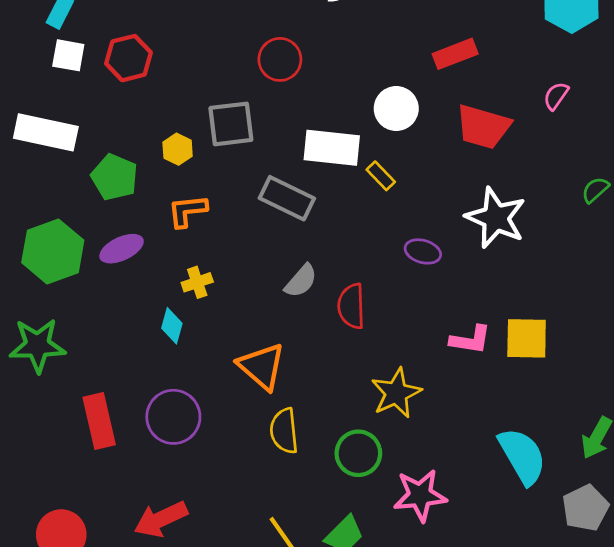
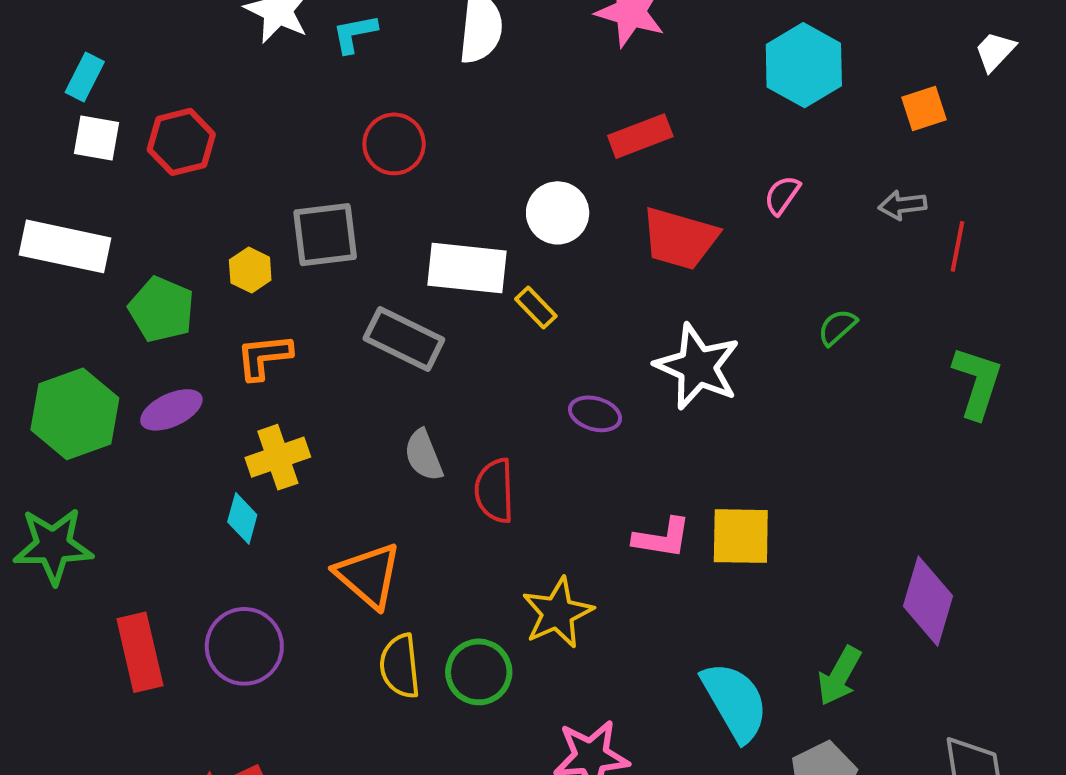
gray semicircle: (301, 281) -> (424, 455), turned 117
yellow cross: (197, 282) -> (278, 457), size x1.4
green circle: (358, 453) -> (479, 672), moved

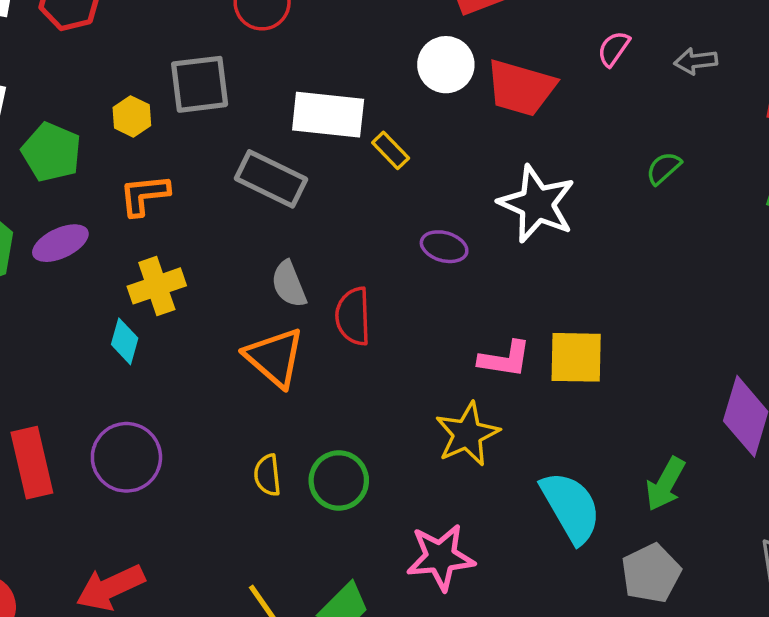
gray arrow: (902, 205) -> (696, 61), moved
white circle: (558, 213) -> (446, 65), moved
orange triangle: (368, 575) -> (275, 357), moved
yellow star: (558, 613) -> (467, 434), moved
yellow semicircle: (400, 666) -> (267, 475), size x0.7

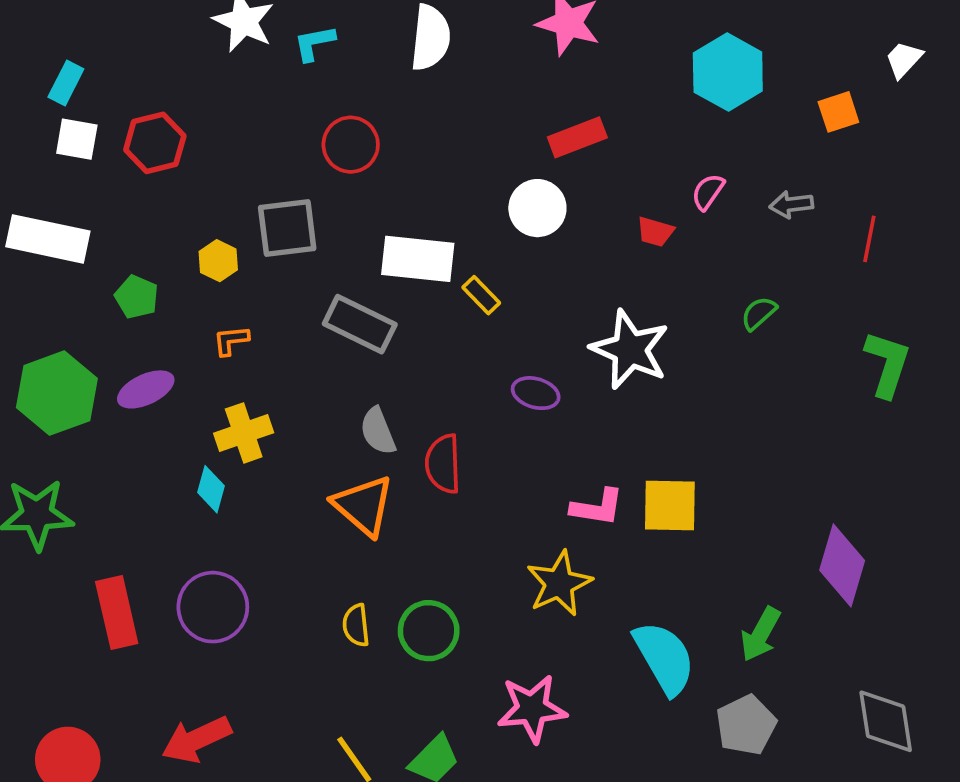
red trapezoid: (521, 88) -> (655, 232), moved, size x0.5
green pentagon: (51, 152) -> (137, 297), size x0.7
orange L-shape: (144, 195) -> (231, 340), size x0.7

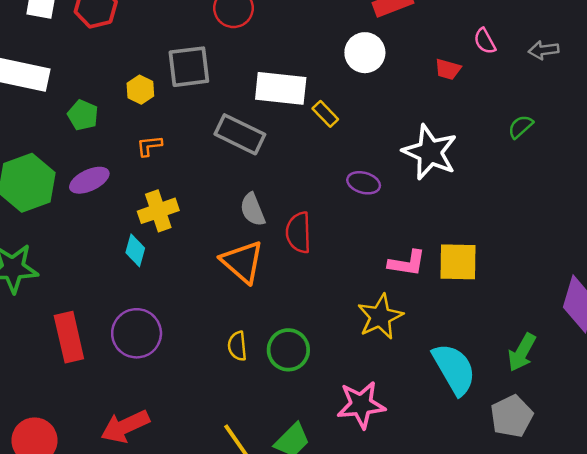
pink semicircle: (708, 192) -> (485, 41), turned -64

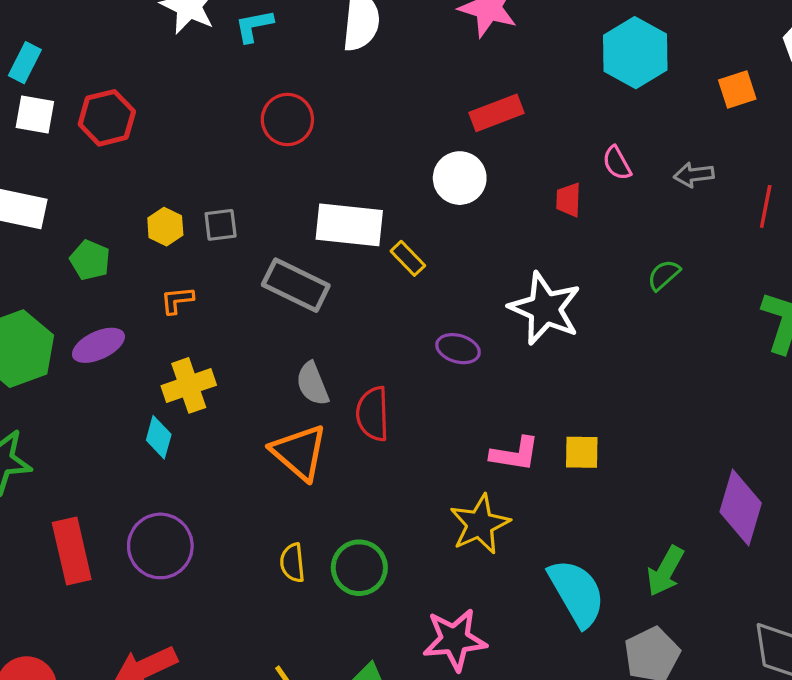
gray square: (189, 67) -> (221, 225), moved, size x0.6
red trapezoid: (448, 69) -> (568, 200), turned 76
yellow square: (458, 262) -> (582, 452), size x0.7

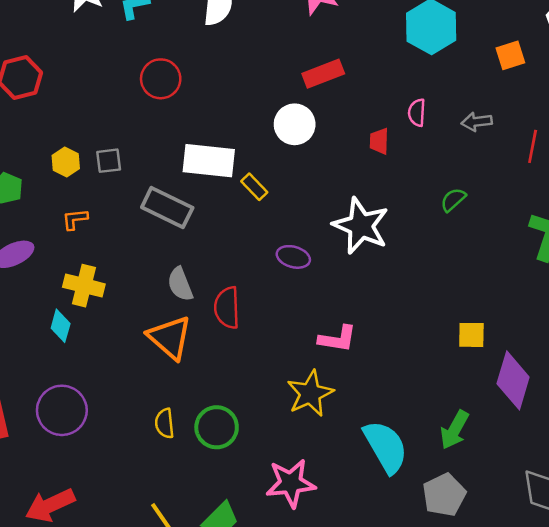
pink semicircle: (617, 163) -> (417, 113), turned 32
yellow cross: (189, 385) -> (84, 286), turned 33
yellow square: (582, 452) -> (471, 335), moved

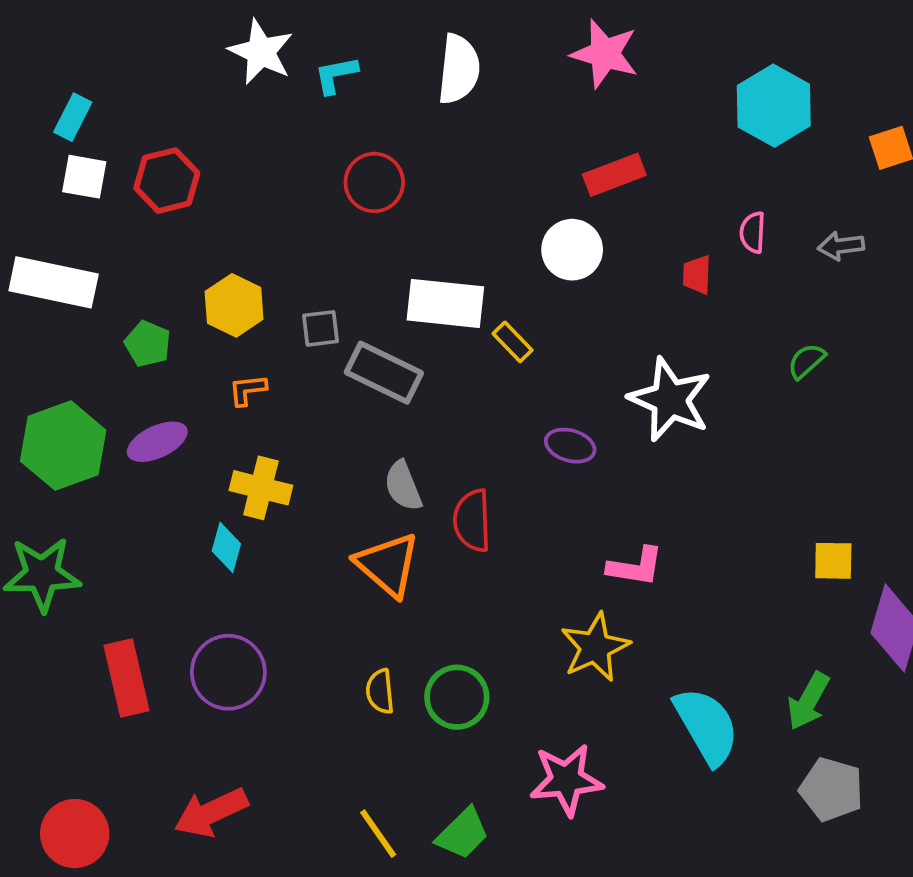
gray square: (109, 161) -> (321, 328), moved
yellow hexagon: (66, 162) -> (234, 305), size x1.4
gray pentagon: (444, 495) -> (831, 789), moved, turned -30

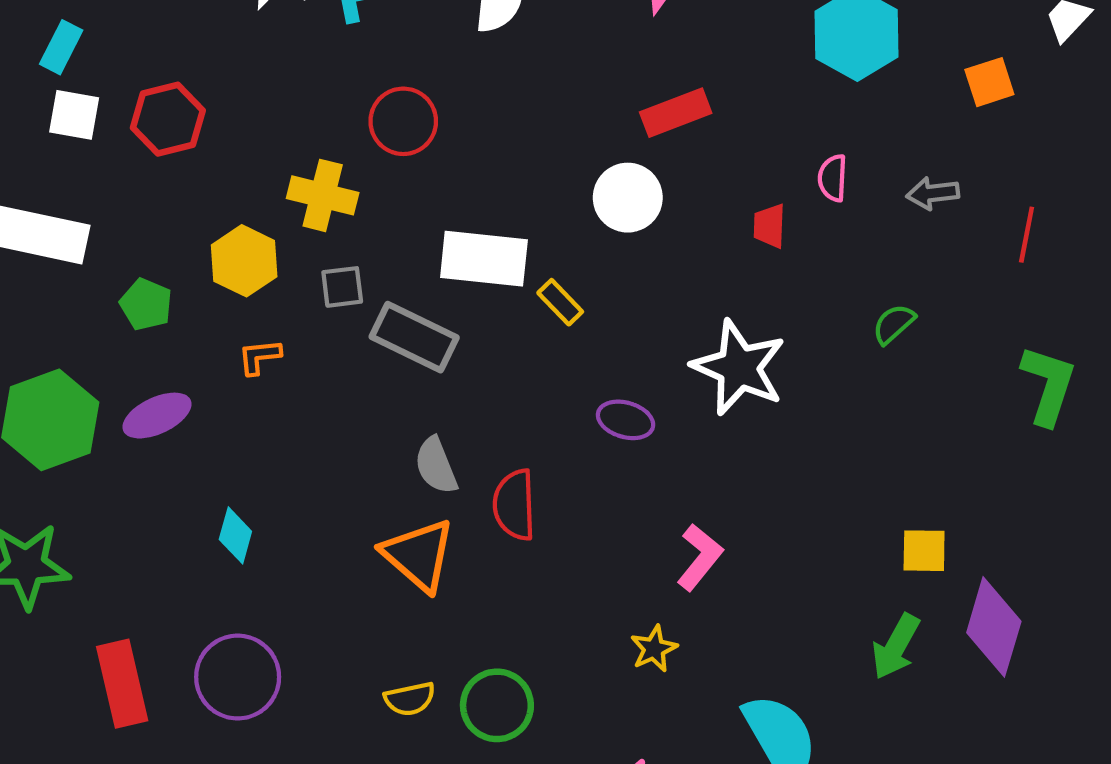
yellow cross: (261, 488) -> (323, 195), moved
pink L-shape: (635, 567) -> (700, 557), turned -60
yellow star: (595, 647) -> (654, 649), size x0.6
yellow semicircle: (380, 691) -> (410, 699), turned -96
green arrow: (808, 701) -> (896, 647), moved

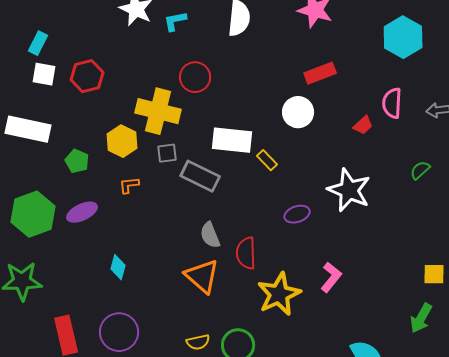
pink semicircle: (833, 178) -> (392, 103), size x1.4
yellow cross: (323, 195) -> (158, 111), size x1.4
red trapezoid: (769, 226) -> (363, 125), turned -135
purple ellipse: (626, 420) -> (297, 214), turned -35
yellow star: (654, 649) -> (279, 294), moved, size x2.0

